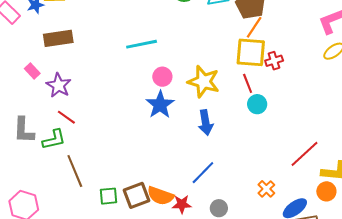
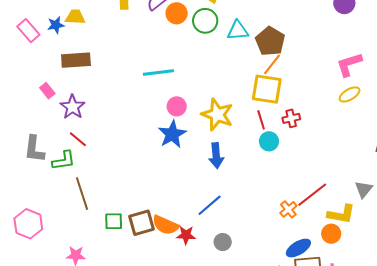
red cross: (274, 61) -> (291, 118), moved
orange cross: (266, 189) -> (288, 209), moved

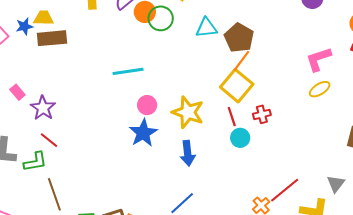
green circle: (205, 21) -> (161, 18), moved
brown rectangle: (76, 60) -> (52, 38), moved
yellow square: (267, 89) -> (237, 86), turned 32

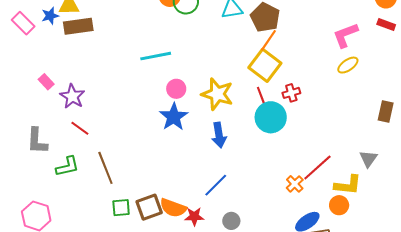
cyan circle: (240, 138) -> (271, 117), size x1.6
green L-shape: (35, 162) -> (67, 166), moved
brown line: (54, 194) -> (105, 168), moved

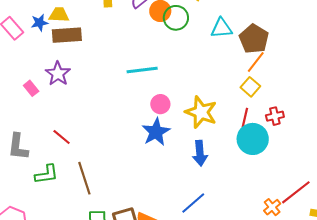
yellow square: (265, 65) -> (250, 87), size x0.6
purple star: (72, 96) -> (58, 74), moved
red line: (261, 96) -> (245, 118), turned 30

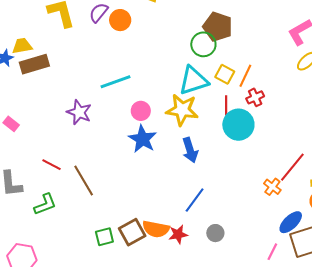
green circle: (176, 18) -> (203, 44), moved
cyan triangle: (221, 28) -> (193, 81), moved, size x1.4
orange line: (256, 62) -> (245, 76), moved
purple star: (58, 74) -> (79, 112), moved
brown line: (84, 178) -> (84, 180), moved

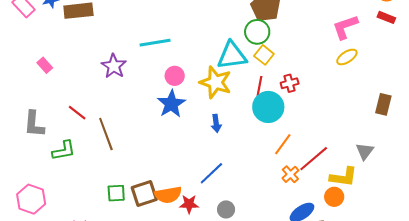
green circle: (203, 44) -> (257, 32), moved
orange line: (245, 76) -> (283, 144), moved
blue arrow: (190, 150) -> (216, 123), size x0.7
orange semicircle: (156, 229) -> (168, 195), turned -32

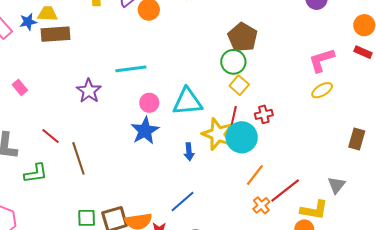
cyan triangle: (232, 56) -> (187, 102), moved
yellow star: (216, 82) -> (218, 134), moved

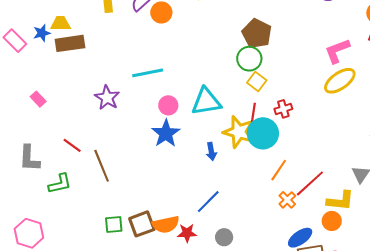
yellow ellipse: (322, 90) -> (340, 81), size x1.5

